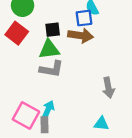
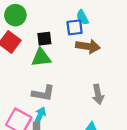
brown arrow: (80, 35) -> (88, 46), moved
gray L-shape: (52, 69) -> (43, 93), moved

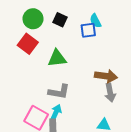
black square: (44, 39) -> (60, 20), moved, turned 32
brown arrow: (88, 46) -> (106, 76), moved

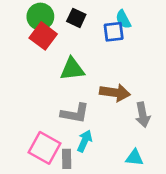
red square: (28, 44) -> (43, 36), moved
brown arrow: (106, 76) -> (115, 93), moved
cyan arrow: (56, 113) -> (85, 141), moved

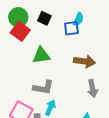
cyan semicircle: (123, 19) -> (78, 19), turned -128
brown arrow: (115, 93) -> (84, 61), moved

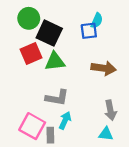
black square: (44, 18) -> (49, 33), moved, size x1.6
red square: (20, 31) -> (31, 53), moved, turned 30
gray arrow: (93, 89) -> (110, 110), moved

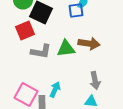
green triangle: (55, 61) -> (66, 48), moved
gray L-shape: (57, 98) -> (41, 51), moved

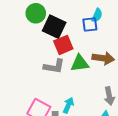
red square: (25, 30) -> (63, 45), moved

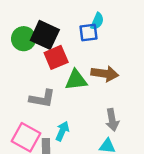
green circle: (36, 13) -> (24, 39), moved
gray L-shape: (54, 66) -> (42, 99), moved

